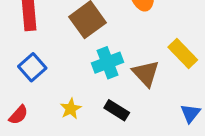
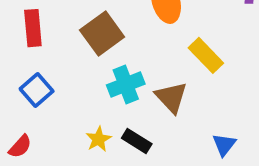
yellow rectangle: (183, 53) -> (206, 55), moved
yellow star: (71, 109) -> (98, 139), moved

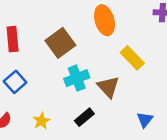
yellow star: (98, 139) -> (42, 121), moved
black rectangle: (137, 141) -> (84, 117), turned -72

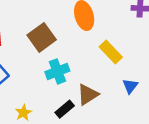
brown triangle: (108, 87) -> (88, 94), moved, turned 40
blue triangle: (145, 120) -> (130, 86), moved

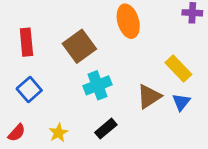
yellow rectangle: (111, 52) -> (178, 69), moved
brown triangle: (88, 94) -> (149, 96), moved

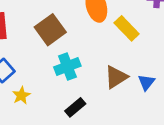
yellow rectangle: (178, 69) -> (127, 28), moved
yellow star: (58, 133) -> (21, 95), moved

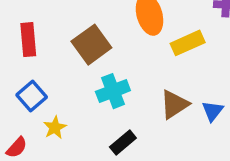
yellow rectangle: (127, 28) -> (188, 43), turned -70

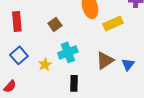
brown square: (91, 45) -> (55, 24), size x0.6
yellow star: (55, 128) -> (45, 64), moved
black rectangle: (123, 142) -> (74, 83), turned -49

